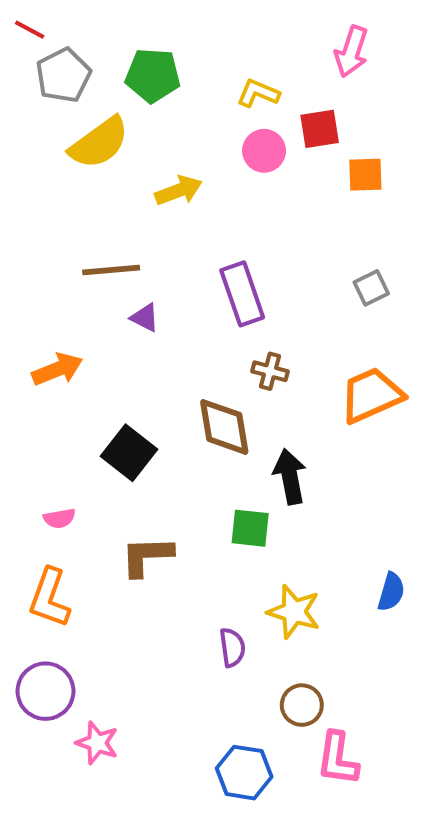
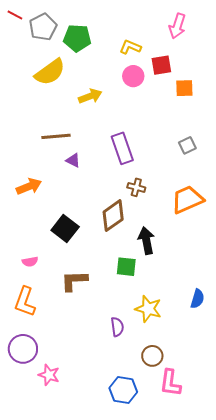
gray pentagon: (63, 75) -> (43, 27), moved
brown diamond: (224, 427) -> (113, 216), turned 64

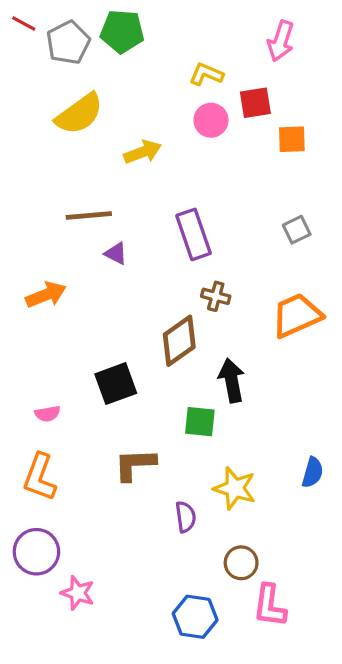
green pentagon: (77, 38) -> (122, 31), moved
black square: (65, 229) -> (116, 384), moved, turned 32
brown L-shape: (74, 281) -> (135, 464), moved

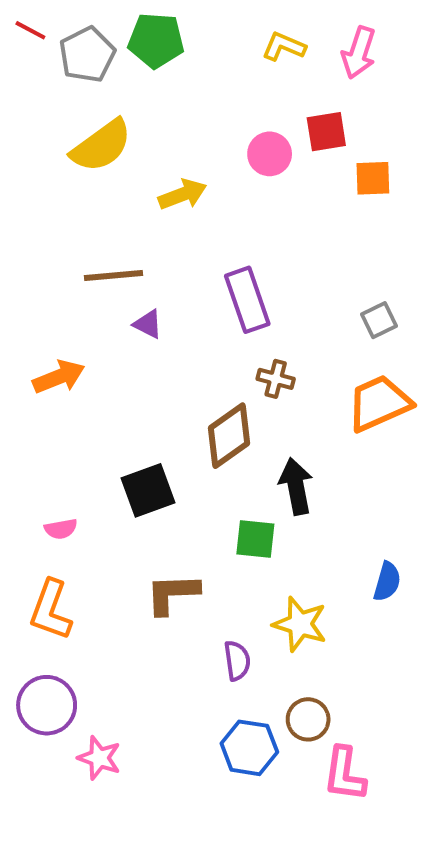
yellow L-shape: (206, 74) -> (284, 47), moved
gray square: (297, 230) -> (379, 320), moved
blue semicircle: (312, 472) -> (387, 582), moved
blue hexagon: (195, 617) -> (249, 748), moved

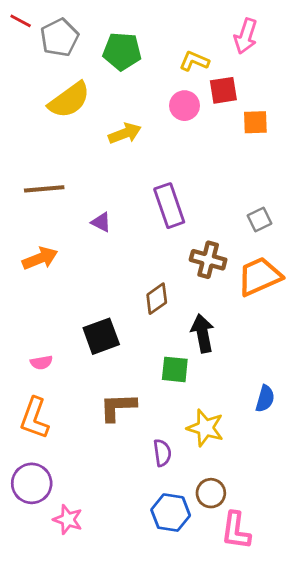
green pentagon: (156, 40) -> (122, 51), moved
yellow L-shape: (284, 47) -> (194, 61), moved
brown line: (113, 276) -> (44, 189), moved
brown cross: (276, 379) -> (208, 260), moved, size x1.4
brown diamond: (229, 436) -> (157, 299), size x0.7

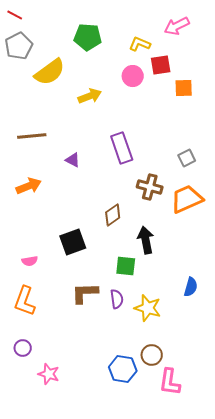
pink arrow: (246, 36) -> (177, 26), turned 45
gray pentagon: (59, 37) -> (19, 46), moved
purple semicircle: (162, 453) -> (117, 299), moved
purple circle: (32, 483) -> (23, 348), size x0.6

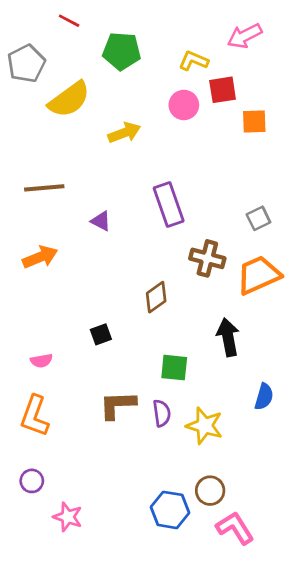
red line: (15, 15) -> (69, 21), moved
black arrow: (146, 240) -> (228, 337), moved
black square: (73, 242) -> (101, 334), size x0.6
pink L-shape: (170, 382) -> (235, 528), turned 140

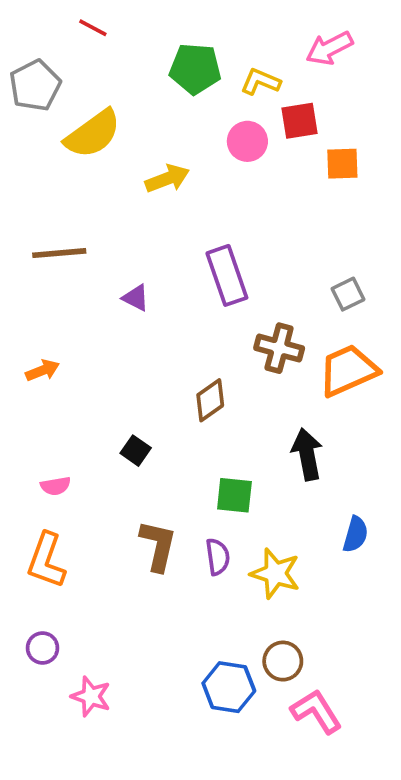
green pentagon: (122, 51) -> (195, 69), moved
orange arrow: (40, 257) -> (43, 370), moved, size x0.7
black square: (101, 334) -> (136, 451), turned -35
brown L-shape: (117, 405) -> (158, 546), turned 105

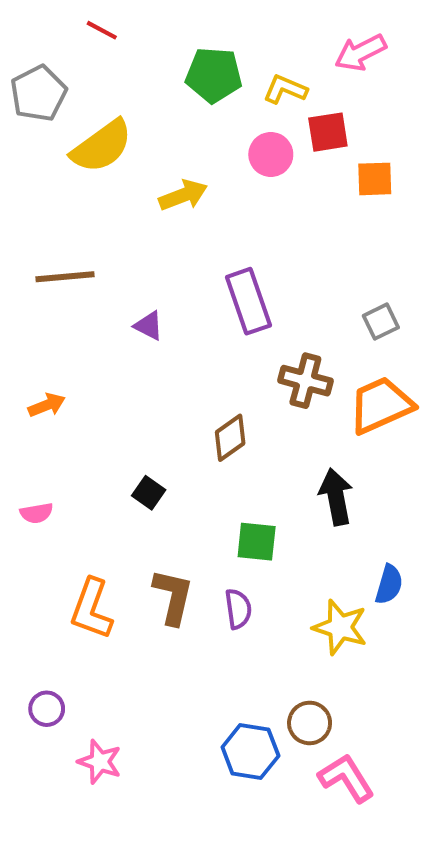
pink semicircle: (56, 486) -> (36, 513), moved
orange L-shape: (46, 560) -> (92, 609), moved
yellow star: (275, 573) -> (340, 627), moved

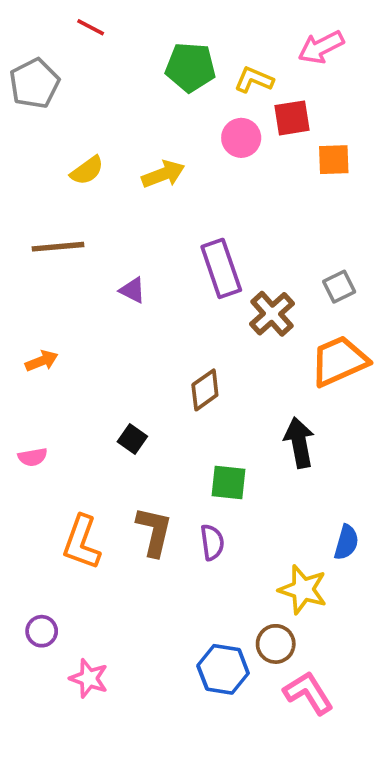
yellow semicircle: (102, 146) -> (87, 171), moved, size x0.6
brown cross: (305, 381) -> (272, 314), moved, turned 33
blue semicircle: (389, 584) -> (346, 542), moved
yellow star: (340, 627) -> (303, 589), moved

